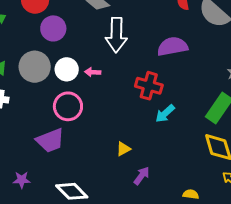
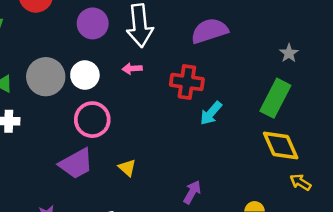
purple circle: (53, 28) -> (93, 23), moved
pink arrow: (93, 72) -> (132, 69), moved
yellow triangle: (123, 149) -> (127, 168), moved, turned -42

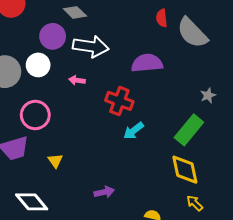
white arrow: (140, 26) -> (91, 46), turned -88
white circle: (85, 75) -> (38, 65), moved
purple arrow: (192, 192) -> (104, 192), turned 36

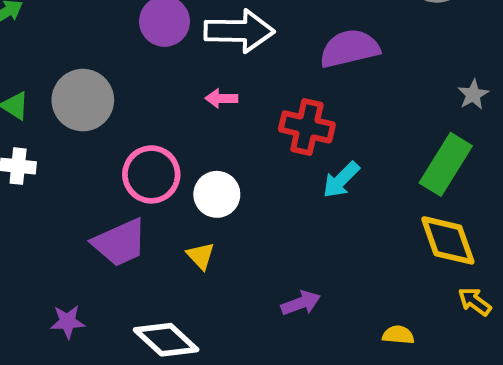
white circle: (38, 65) -> (217, 194), moved

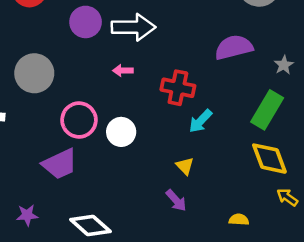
purple semicircle: (350, 49) -> (234, 47), moved
yellow triangle: (201, 256) -> (185, 166), moved
purple arrow: (301, 303) -> (176, 200), turned 70

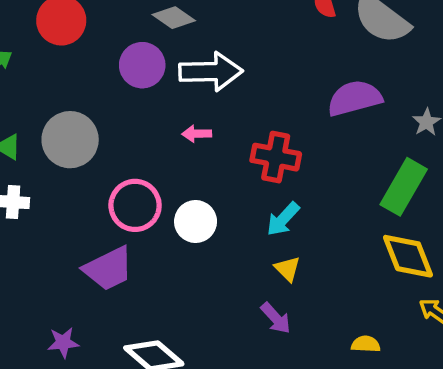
cyan arrow: (200, 121) -> (283, 219), moved

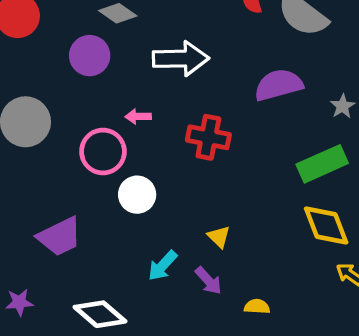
white arrow: (211, 72) -> (181, 59), moved
green rectangle: (404, 187) -> (322, 164), turned 36
pink circle: (135, 205) -> (103, 152), moved
cyan arrow: (283, 219) -> (163, 266), moved
yellow semicircle: (366, 344) -> (257, 307), moved

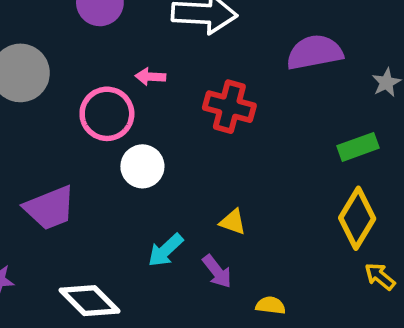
green rectangle: (322, 164) -> (358, 147), size x0.7
yellow diamond: (326, 226) -> (357, 218), turned 48
yellow triangle: (219, 237) -> (233, 222), turned -30

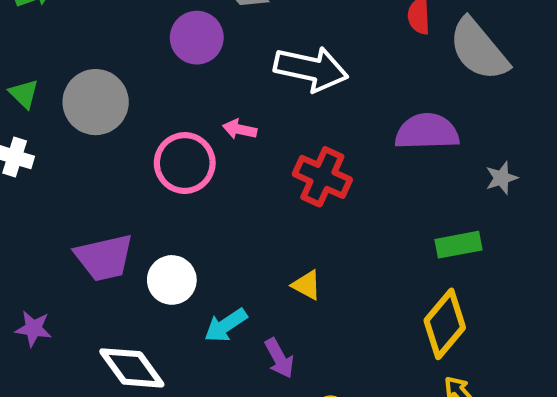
white circle: (142, 166) -> (172, 280), moved
yellow triangle: (233, 222) -> (307, 285), moved

